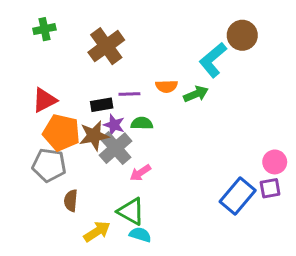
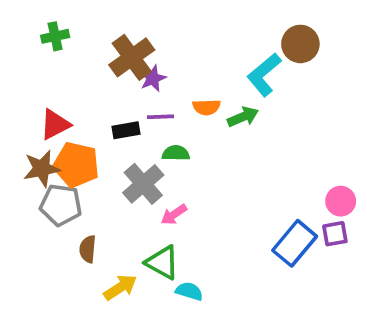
purple star: (114, 125) -> (153, 78), moved, turned 30
brown star: (94, 136) -> (42, 169), moved
cyan semicircle: (140, 235) -> (189, 291), moved

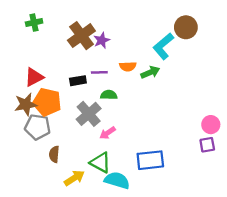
purple star: (153, 78) -> (102, 40), moved
blue rectangle: (295, 243) -> (150, 160), moved, turned 44
cyan semicircle: (189, 291) -> (117, 180), size x1.5

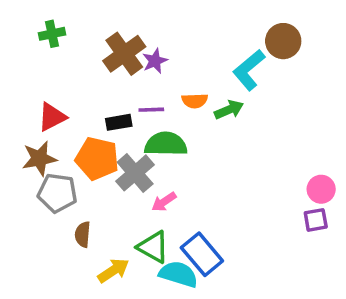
green semicircle: (109, 95) -> (166, 144), size x1.6
orange pentagon: (47, 102) -> (97, 158), moved
blue rectangle: (150, 160) -> (202, 254), moved, turned 56

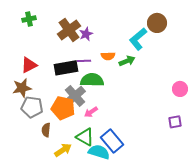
black rectangle: (119, 122) -> (66, 68), size x1.6
orange pentagon: (97, 158) -> (63, 108), moved
pink circle: (321, 189) -> (180, 89), moved

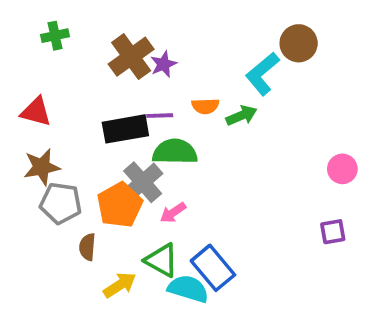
red triangle: (29, 65) -> (36, 112), moved, turned 42
orange pentagon: (63, 108) -> (120, 205), turned 30

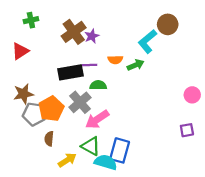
red triangle: (36, 112) -> (20, 51), moved, turned -48
green semicircle: (175, 152) -> (98, 85), size x0.7
orange pentagon: (120, 205) -> (51, 109), moved
pink arrow: (173, 213) -> (97, 119), size x1.6
blue rectangle: (213, 268) -> (120, 150), turned 55

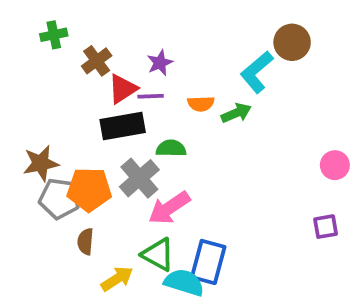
brown cross: (74, 32) -> (97, 61), moved, size x0.7
red triangle: (20, 51) -> (123, 89), moved
purple line: (90, 65) -> (151, 96), moved
orange pentagon: (51, 109) -> (89, 189), turned 30

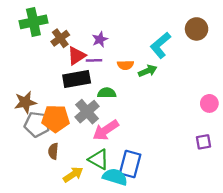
green cross: (54, 35) -> (33, 22), size x1.6
brown circle: (292, 42) -> (197, 29), moved

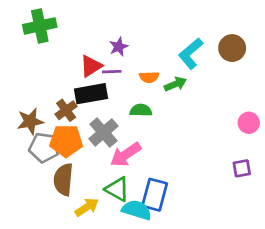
brown circle: (197, 29) -> (232, 48), moved
brown cross: (60, 38) -> (66, 110), moved
green semicircle: (107, 93) -> (141, 110), moved
brown semicircle: (53, 151) -> (63, 179), size x1.6

